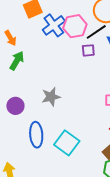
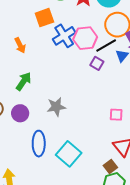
purple square: (88, 50) -> (97, 63), turned 32
green arrow: (17, 61) -> (24, 81), moved

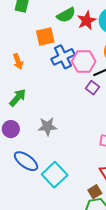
blue ellipse: (39, 144) -> (26, 161), turned -60

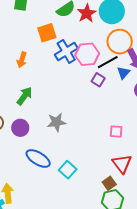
orange arrow: (18, 61) -> (22, 60), turned 42
cyan square: (55, 175) -> (68, 170), size x0.7

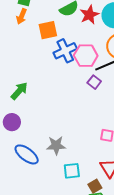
orange arrow: (22, 60) -> (22, 16), moved
gray star: (56, 122) -> (56, 145), moved
cyan square: (68, 170) -> (72, 171), moved, turned 36

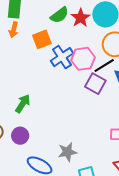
purple square: (94, 82) -> (95, 84), size x1.5

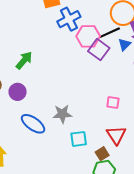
pink hexagon: (83, 59) -> (88, 36), moved

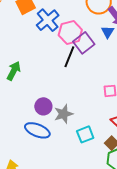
black line: (110, 33) -> (69, 57), moved, turned -30
purple square: (99, 50) -> (84, 43), turned 30
purple circle: (18, 92) -> (43, 106), moved

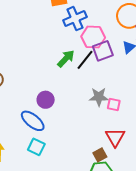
green arrow: (14, 71) -> (66, 59), moved
gray star: (64, 114) -> (99, 97), moved
cyan square: (85, 134) -> (36, 147), moved, turned 30

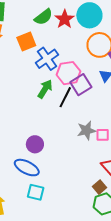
green arrow: (66, 59) -> (45, 89), moved

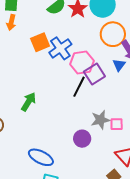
orange square: (26, 42) -> (40, 42), moved
green arrow: (45, 89) -> (29, 102), moved
purple circle: (35, 144) -> (82, 139), moved

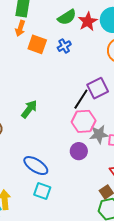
orange square: (40, 42) -> (37, 44), moved, turned 36
blue cross: (60, 48) -> (64, 46), moved, size x0.6
pink hexagon: (82, 63) -> (84, 121), moved

